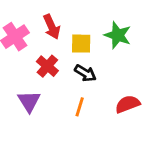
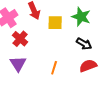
red cross: (47, 66) -> (20, 39), moved
black arrow: (85, 73) -> (84, 44), moved

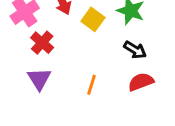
yellow square: (55, 23) -> (93, 19), turned 35

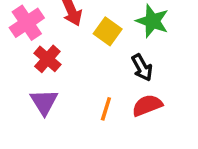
black arrow: (135, 50) -> (142, 67), moved, turned 30
red semicircle: (141, 82) -> (147, 105), moved

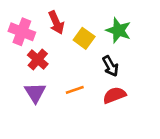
pink cross: (27, 23) -> (22, 32), turned -35
orange line: (106, 109) -> (75, 90), moved, turned 54

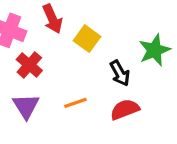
green star: (118, 30) -> (154, 50), moved, turned 30

